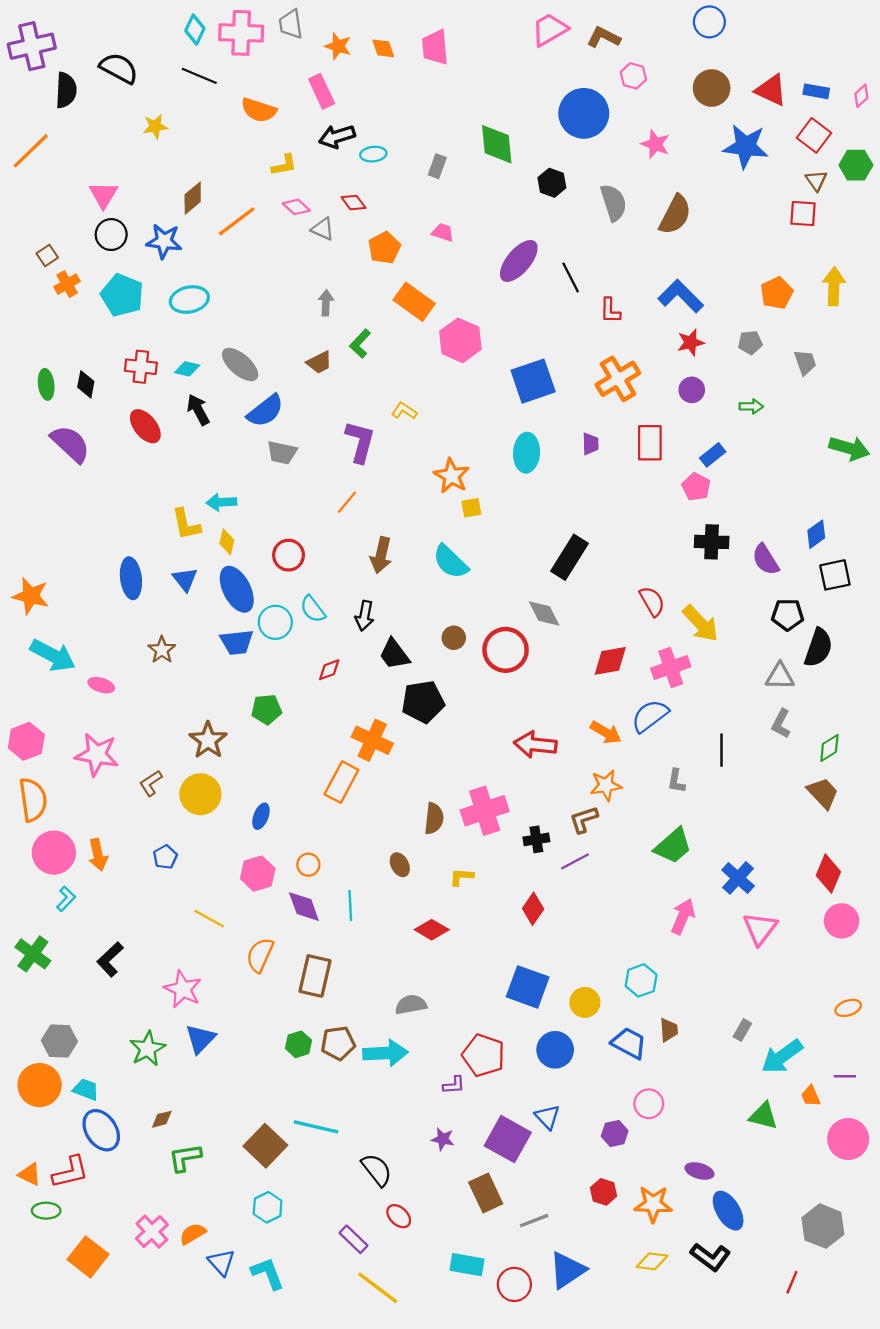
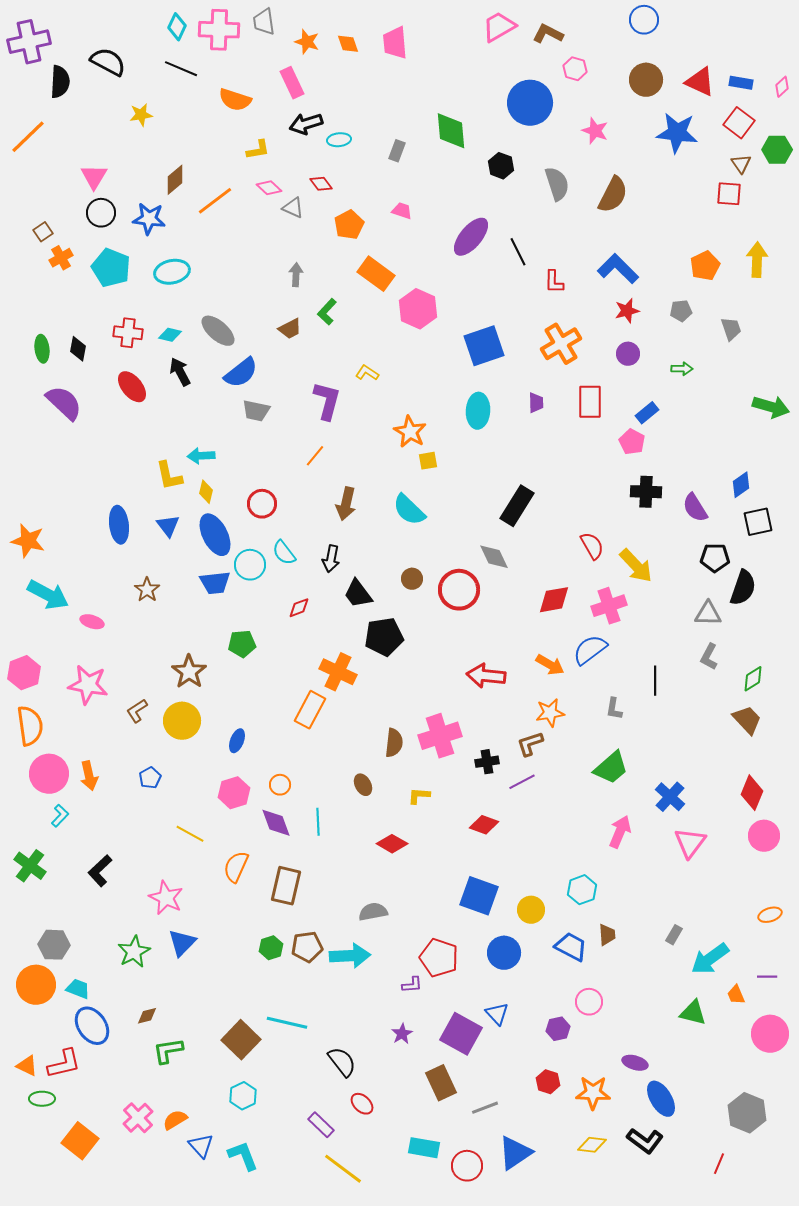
red diamond: (533, 909) -> (484, 825), turned 76
purple star: (443, 1139) -> (402, 1034), turned 30

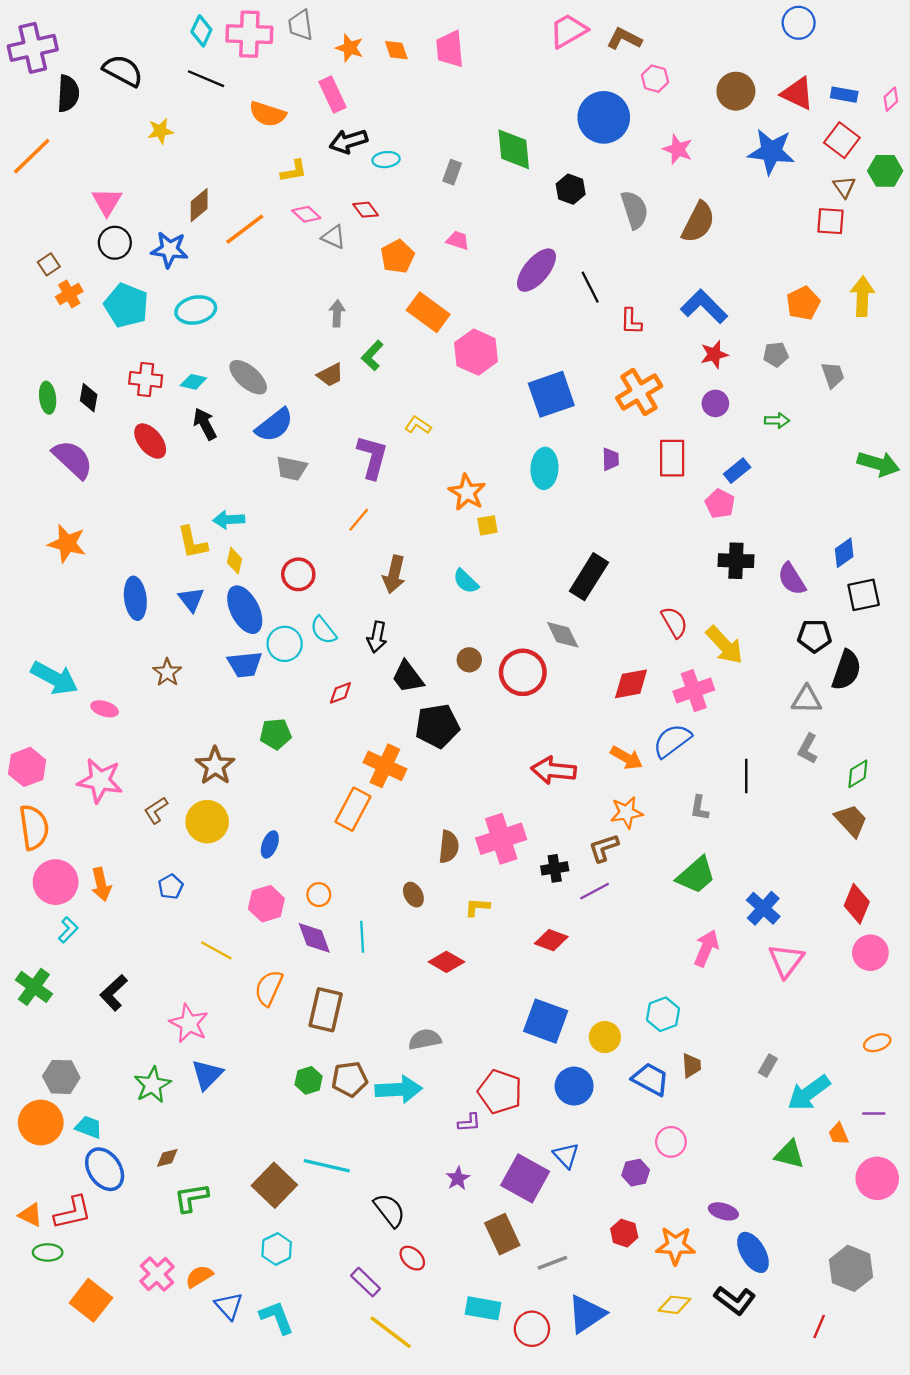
blue circle: (644, 20) -> (799, 23), moved
cyan semicircle: (409, 510) -> (466, 581), size x0.7
orange star: (28, 541) -> (67, 544), moved

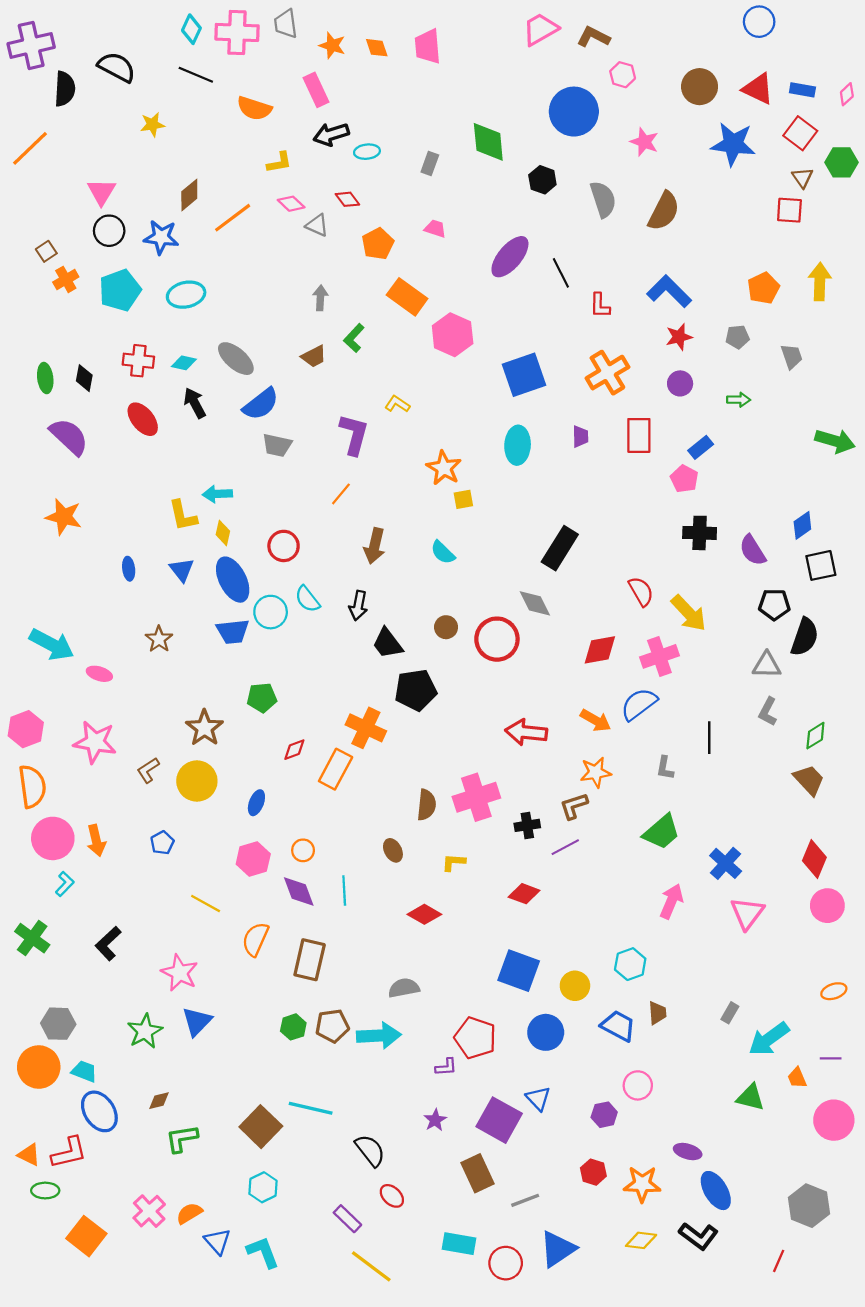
cyan pentagon: (126, 305) -> (120, 290), turned 30
blue ellipse: (135, 598) -> (129, 569), size x0.6
red diamond: (340, 693) -> (294, 750), moved

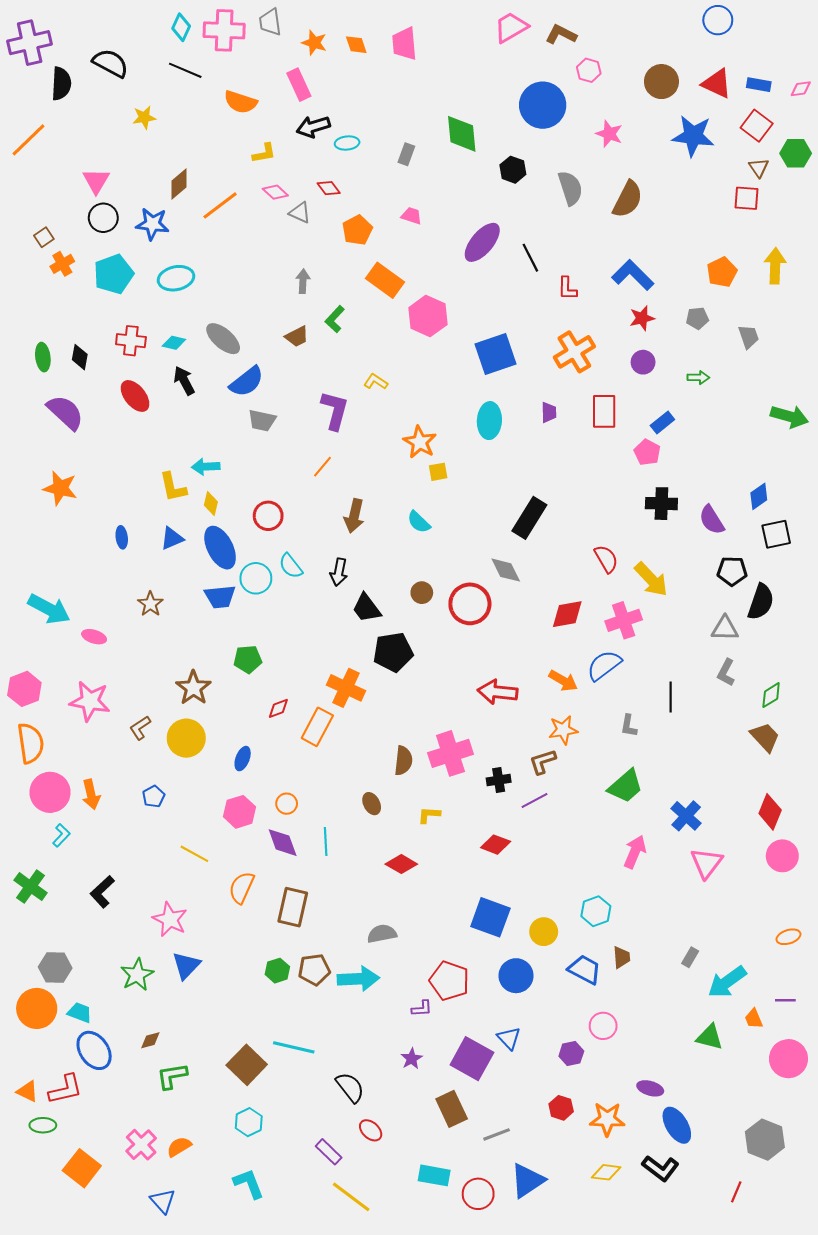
pink diamond: (847, 94) -> (801, 89), turned 35
blue triangle: (182, 570) -> (172, 538), turned 45
blue triangle: (217, 1241) -> (163, 1201), moved

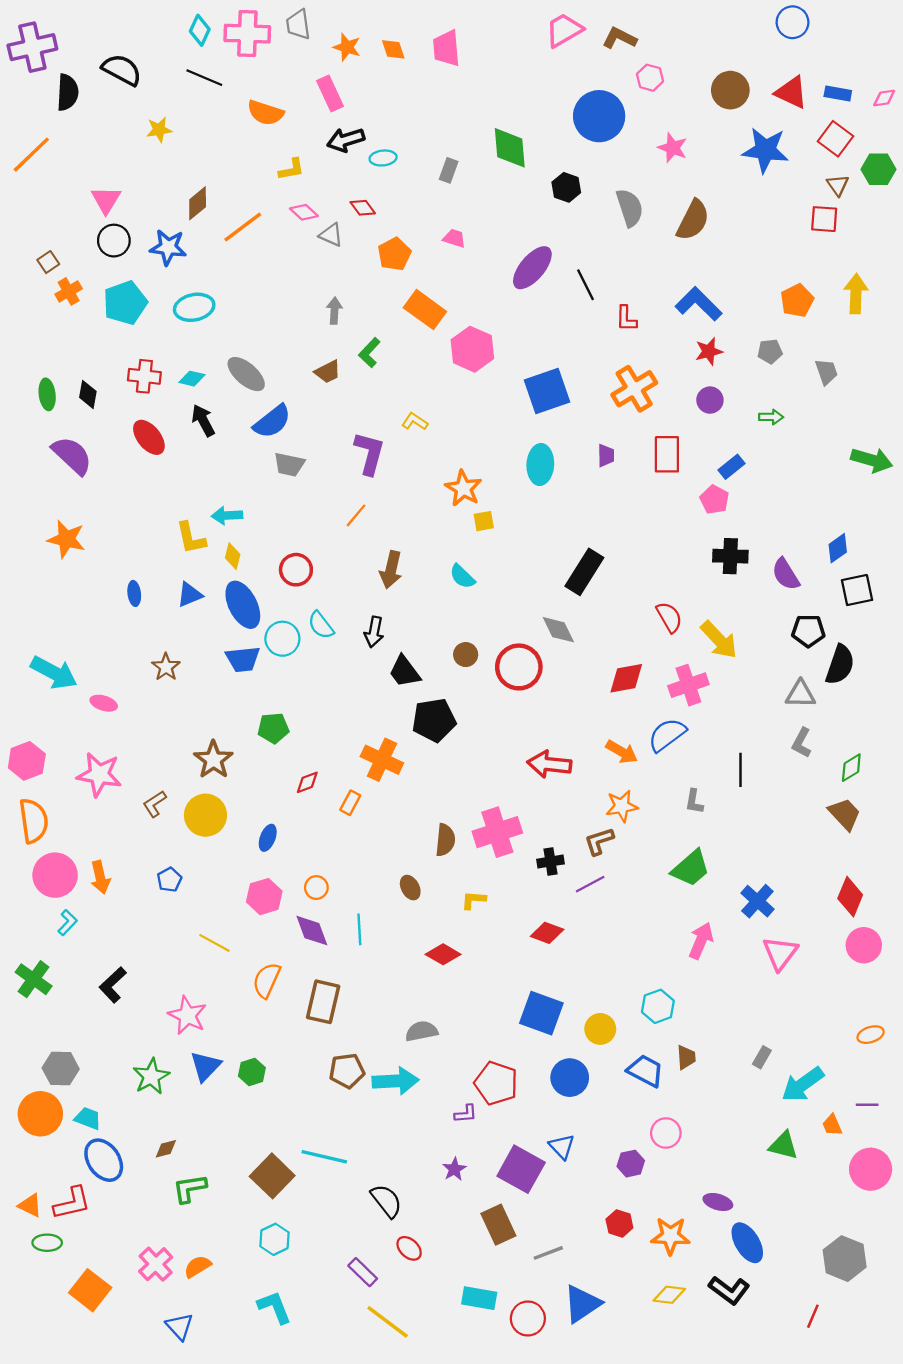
orange rectangle: (317, 727) -> (350, 803), size x0.6
green hexagon: (277, 971) -> (252, 1072), moved

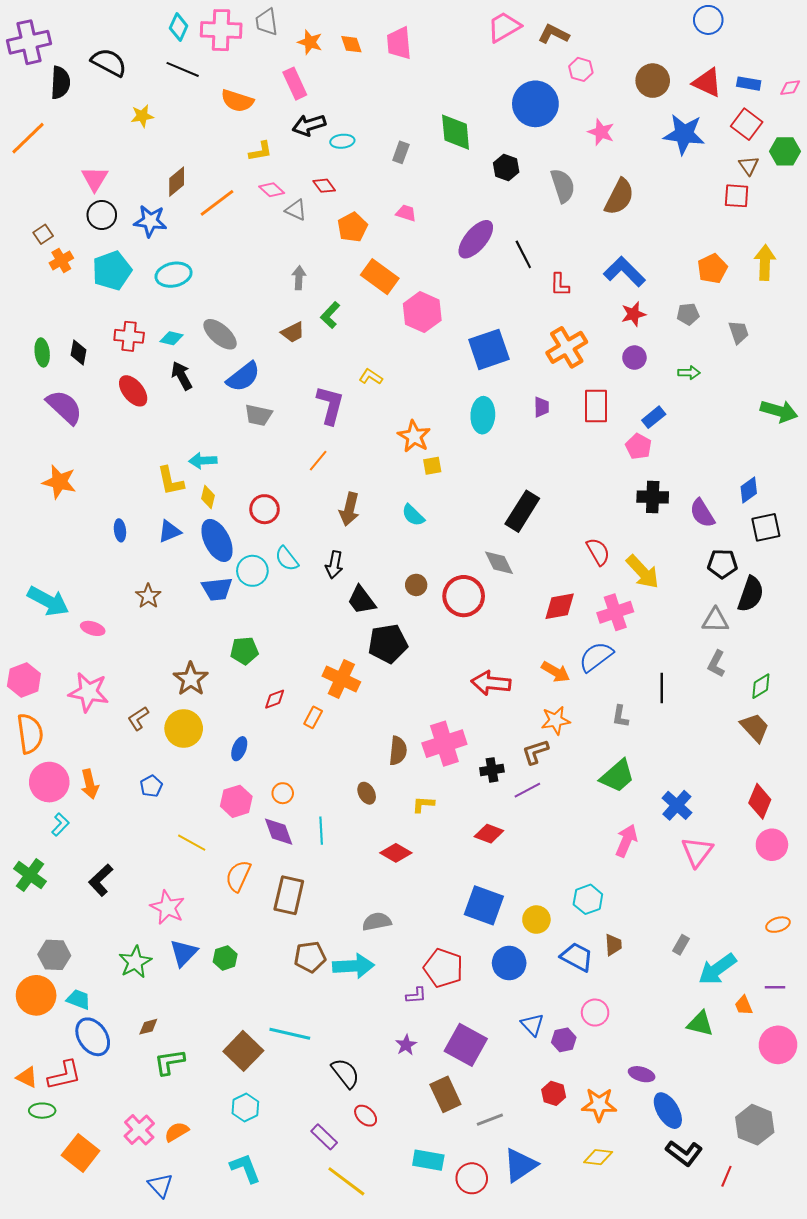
blue triangle: (562, 1147) -> (532, 1025), moved
black L-shape: (729, 1290) -> (684, 1153), moved

